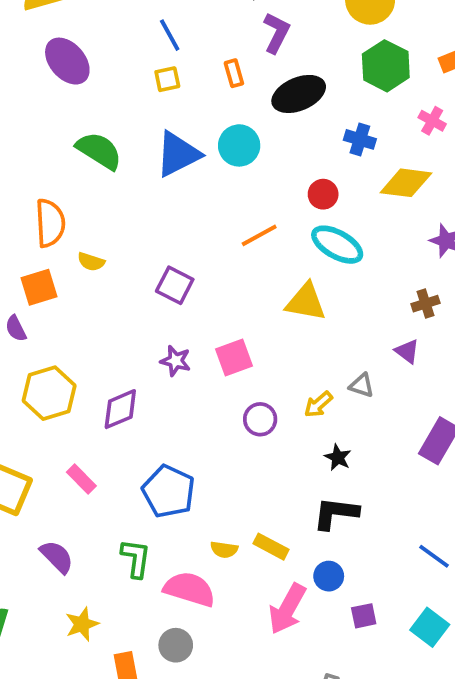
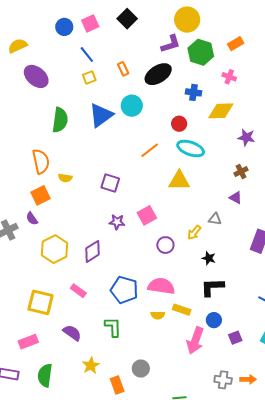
purple L-shape: (276, 33) -> (171, 44), moved, turned 55
green semicircle: (99, 151) -> (60, 120), turned 75
pink semicircle: (189, 589) -> (161, 286), moved

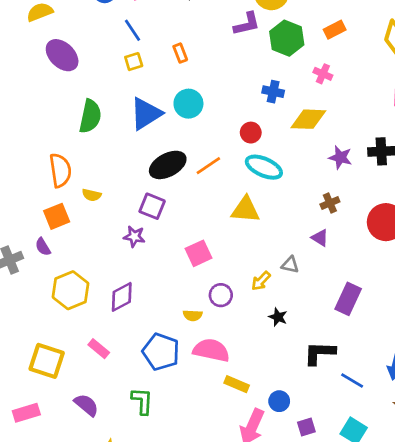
black ellipse: (158, 74) -> (168, 165), moved
purple star: (117, 222) -> (134, 236), moved
black L-shape: (212, 287) -> (320, 353), moved
yellow semicircle: (158, 315) -> (193, 315), moved

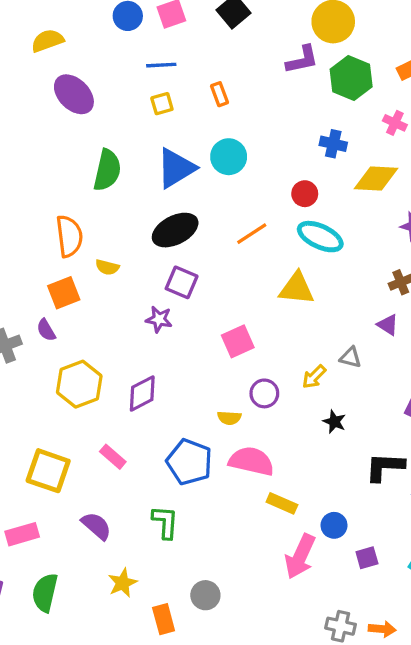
blue line: (133, 30) -> (161, 65), turned -60
black ellipse: (168, 165) -> (175, 230), moved

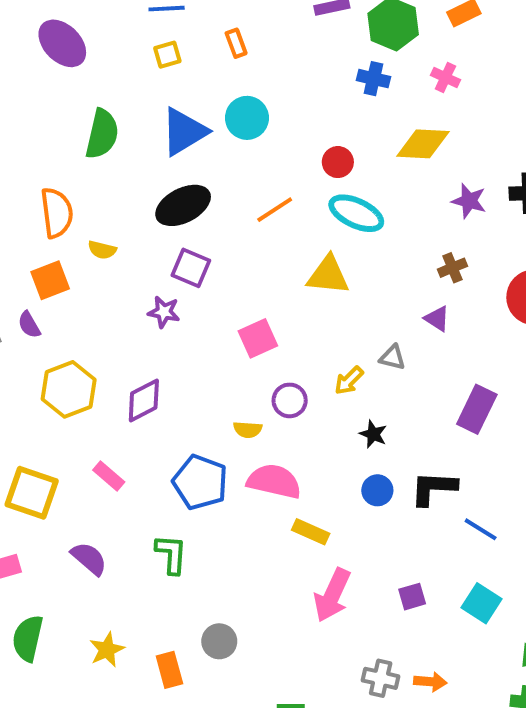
blue cross: (333, 144) -> (373, 79), moved
blue circle: (334, 525) -> (377, 490), moved
yellow star: (123, 583) -> (107, 650), moved

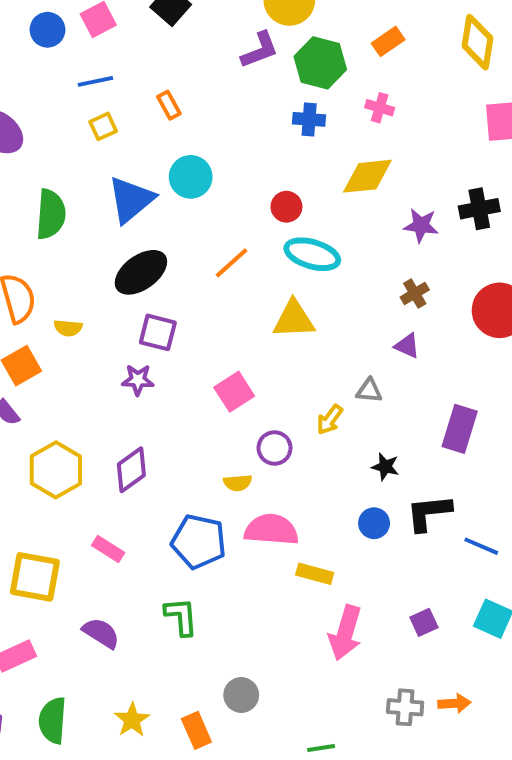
black star: (373, 434) -> (385, 467), moved

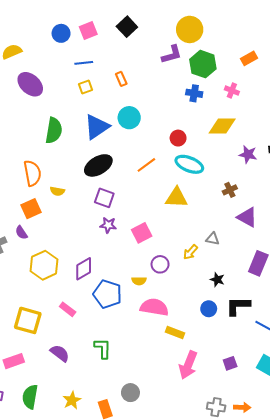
orange rectangle: (388, 41) -> (249, 58), moved
brown cross: (415, 293) -> (230, 190), moved
purple triangle: (407, 346) -> (247, 217), moved, size x1.5
purple star: (138, 380) -> (108, 225), moved
blue pentagon: (199, 542) -> (107, 294), moved

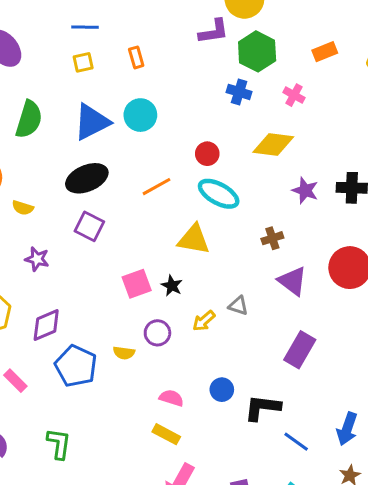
purple star: (108, 225) -> (37, 259), moved
black star: (217, 280) -> (172, 286), moved
pink semicircle: (154, 307) -> (171, 398), moved, size x0.6
blue circle: (209, 309) -> (222, 390), moved

